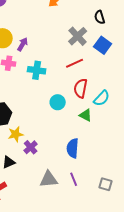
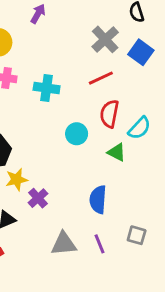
purple arrow: (23, 44) -> (38, 14), moved
gray square: (106, 184) -> (137, 235), moved

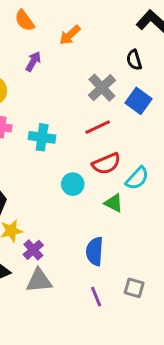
red semicircle: (109, 114) -> (106, 164), turned -124
gray triangle: (64, 244) -> (39, 281), moved

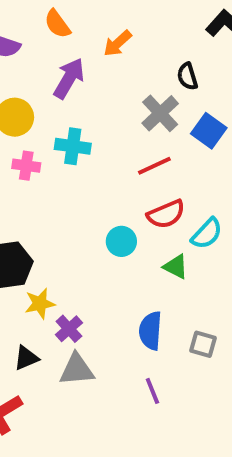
black semicircle: (134, 60) -> (187, 76), moved
purple arrow: (33, 61) -> (69, 78), size x1.5
cyan cross: (42, 137) -> (73, 146), moved
gray square: (134, 288) -> (203, 344), moved

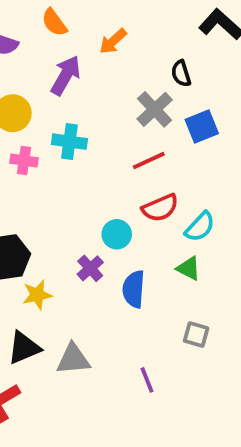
blue square: (209, 131) -> (202, 126), turned 32
green triangle: (176, 267) -> (189, 268), moved
purple cross: (69, 329) -> (90, 268), moved
blue semicircle: (150, 331) -> (134, 289), moved
black triangle: (26, 358) -> (24, 348), size x1.4

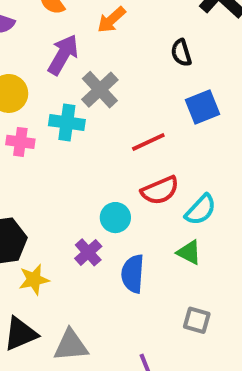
gray cross: (155, 109) -> (100, 90), moved

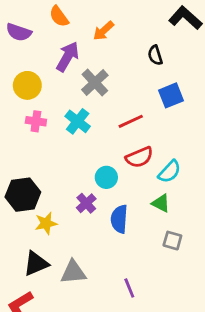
cyan cross: (67, 123) -> (78, 121), moved, turned 30
gray square: (197, 320) -> (172, 241), moved

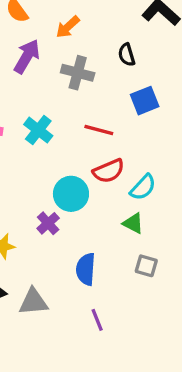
gray cross: (95, 83) -> (78, 73), moved, turned -32
red line: (131, 121) -> (99, 130), turned 40
cyan circle: (106, 177) -> (71, 194), size x1.4
blue semicircle: (119, 219) -> (86, 269), moved

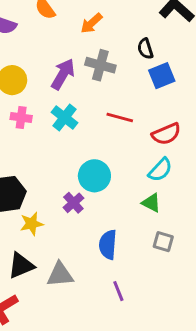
purple arrow: (27, 56) -> (63, 74), moved
blue square: (145, 101) -> (162, 76), moved
red semicircle: (109, 171) -> (166, 134), moved

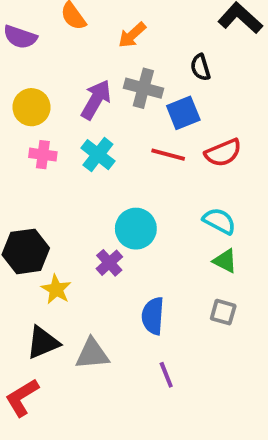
blue square: (162, 76) -> (183, 113), moved
red semicircle: (166, 134) -> (223, 153), moved
cyan semicircle: (160, 170) -> (219, 221), turned -105
green triangle: (151, 203) -> (225, 261), moved
yellow star: (32, 224) -> (56, 289), turned -30

